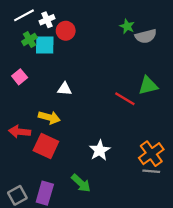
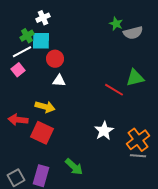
white line: (24, 15) -> (22, 52), moved
red circle: (66, 31) -> (55, 59), moved
white star: (100, 150) -> (104, 131), moved

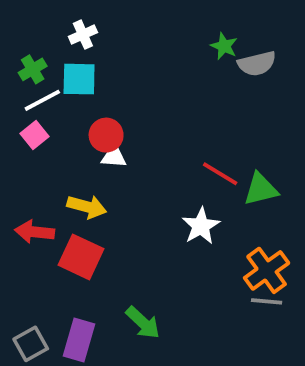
green cross: (27, 36) -> (33, 69), moved
red circle: (55, 59) -> (106, 135), moved
green triangle: (135, 78) -> (261, 189), moved
white star: (104, 131) -> (201, 226), moved

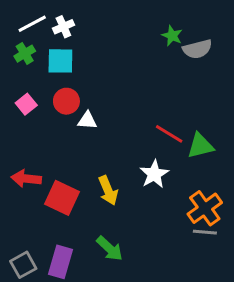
white line: (42, 100) -> (32, 24), moved
red circle: (106, 135) -> (66, 101), moved
yellow arrow: (87, 207) -> (108, 190), moved, turned 52

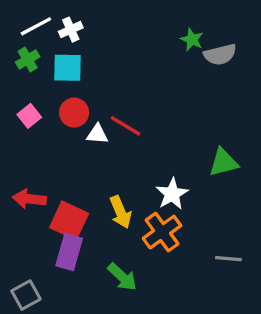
red line: (169, 134) -> (126, 126), moved
orange cross: (205, 208) -> (162, 232), moved
purple rectangle: (60, 262) -> (69, 252), moved

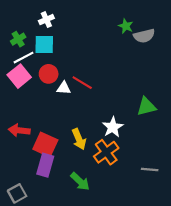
white line: (36, 26) -> (24, 58), moved
pink square: (29, 116) -> (19, 76), size x1.5

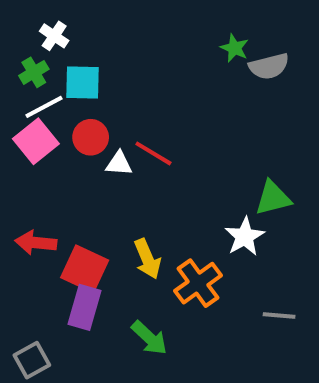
white cross: (46, 20) -> (54, 36), moved, turned -32
white star: (113, 127) -> (245, 237), moved

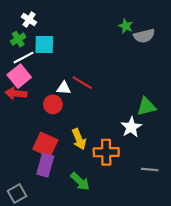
red circle: (91, 137) -> (53, 104), moved
red arrow: (36, 243) -> (16, 93), moved
orange cross: (198, 283) -> (106, 152), turned 35

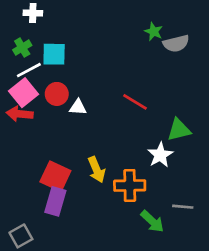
white cross: (29, 20) -> (33, 13), moved, turned -32
red line: (82, 83) -> (135, 102), moved
red circle: (53, 104) -> (57, 94), moved
green arrow: (80, 181) -> (152, 221), moved

